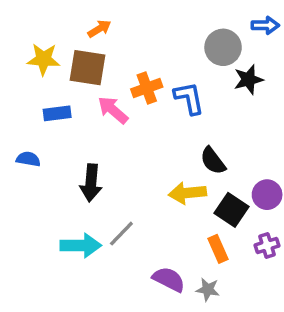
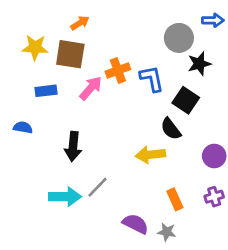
pink arrow: (113, 110) -> (91, 88), turned 90
black square: (231, 210) -> (186, 100), moved

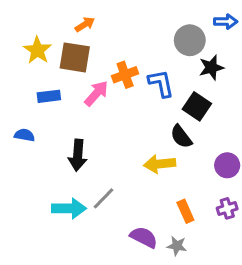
yellow star: (35, 47) -> (37, 50), turned 30

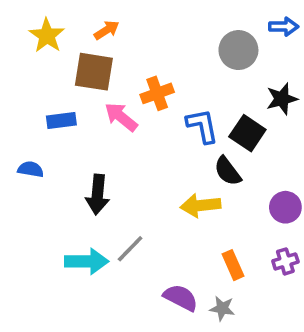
yellow star: (37, 50) -> (47, 36), moved
black star: (211, 68) -> (282, 99), moved
blue L-shape: (161, 83) -> (202, 126), moved
pink arrow: (96, 93) -> (121, 117), turned -92

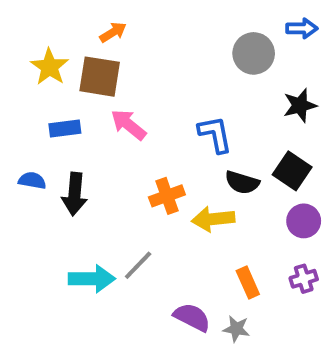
yellow star: (47, 36) -> (50, 67), moved
orange cross: (157, 93) -> (167, 196), moved
black square: (247, 133) -> (292, 171), moved
black semicircle: (228, 171) -> (242, 182), turned -36
black arrow: (98, 195) -> (75, 194), moved

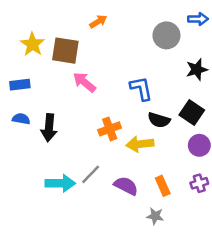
orange arrow: (113, 32) -> (98, 21), moved
blue rectangle: (65, 129) -> (20, 85), moved
purple semicircle: (192, 317) -> (126, 186), moved

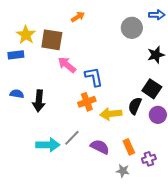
blue rectangle: (20, 85) -> (16, 55), moved
blue L-shape: (141, 88) -> (94, 77), moved
black semicircle: (159, 120) -> (135, 106), moved, turned 96
purple cross: (199, 183) -> (149, 159), moved

